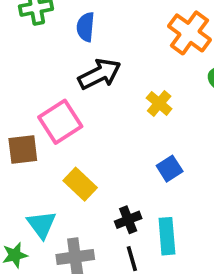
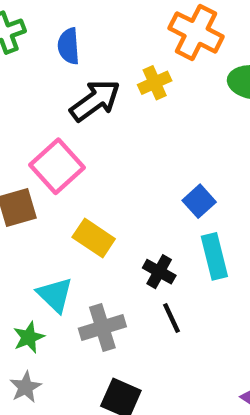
yellow cross: (159, 103) -> (155, 83), moved, turned 35
black cross: (128, 220) -> (159, 272), turned -30
cyan rectangle: (167, 236) -> (214, 256), moved

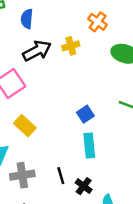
orange cross: (196, 32) -> (98, 22), size x0.7
black cross: (159, 272) -> (84, 186), moved

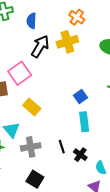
orange cross: (98, 22) -> (77, 17), moved
yellow cross: (71, 46) -> (67, 42), size x1.5
black arrow: (37, 51) -> (40, 46), turned -30

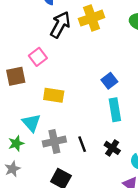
pink square: (20, 73) -> (38, 57), size x0.7
yellow rectangle: (32, 107) -> (54, 95), turned -30
black line: (62, 147) -> (82, 144), moved

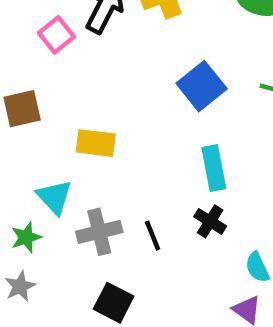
pink square: (38, 57) -> (57, 35), moved
blue square: (109, 81) -> (202, 86), moved, size x1.5
black cross: (112, 148) -> (210, 221), moved

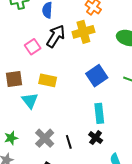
yellow rectangle: (96, 143) -> (48, 80), moved
cyan triangle: (54, 197) -> (30, 101), moved
gray cross: (99, 232) -> (45, 138), turned -36

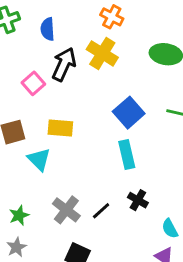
yellow cross: (83, 32) -> (102, 53), turned -35
cyan rectangle: (99, 113) -> (127, 155), moved
black line: (69, 142) -> (101, 211), turned 72

